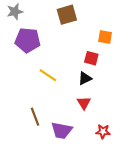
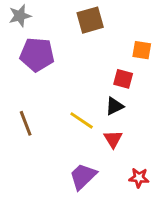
yellow line: (48, 75) -> (82, 120), moved
brown line: (35, 117) -> (26, 123), moved
purple trapezoid: (62, 130) -> (83, 176), turned 125

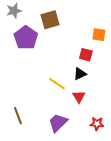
brown square: (90, 20) -> (50, 20), moved
purple pentagon: (37, 54) -> (26, 38), turned 30
brown line: (26, 123) -> (18, 116), moved

